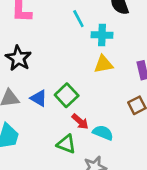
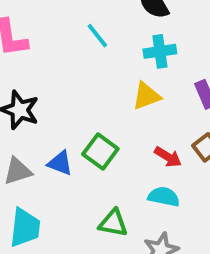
cyan cross: (102, 35) -> (160, 51), moved
red arrow: (80, 122) -> (168, 157), moved

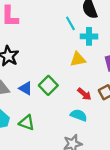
cyan line: (97, 36) -> (70, 23), moved
green triangle: (113, 223) -> (27, 123), moved

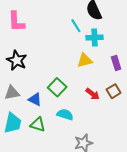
blue triangle: (26, 88) -> (35, 99), moved
cyan semicircle: (79, 115) -> (65, 115), moved

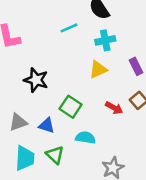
cyan line: (76, 26) -> (69, 28), moved, turned -72
black star: (17, 60) -> (36, 80), moved
green triangle: (38, 125) -> (55, 155), turned 35

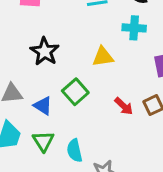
yellow triangle: (98, 69) -> (103, 57), moved
cyan semicircle: (85, 138) -> (75, 151), moved, turned -126

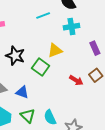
green square: (75, 92) -> (41, 67), moved

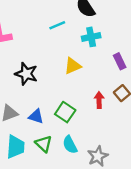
green square: (41, 67) -> (65, 112), moved
red arrow: (76, 80) -> (99, 100), turned -120

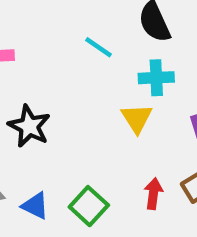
cyan line: (57, 25) -> (99, 47), turned 49
yellow triangle: (73, 66) -> (137, 118), moved, turned -48

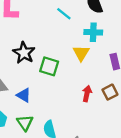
green square: (89, 206) -> (49, 66), moved, turned -30

